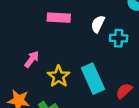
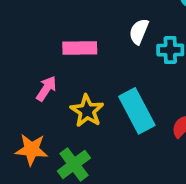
pink rectangle: (59, 18) -> (80, 48), moved

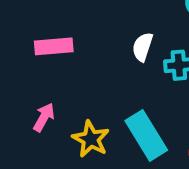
pink rectangle: (80, 48) -> (54, 46), moved

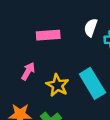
pink rectangle: (54, 46) -> (48, 35), moved

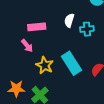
pink arrow: (28, 71) -> (27, 46), moved, turned 112

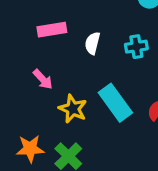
white semicircle: (69, 20) -> (92, 43), moved
pink rectangle: (37, 27) -> (52, 30), moved

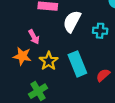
white semicircle: (92, 43) -> (72, 21), size x1.5
orange star: (30, 149) -> (22, 56), moved

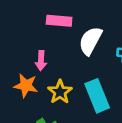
pink arrow: (34, 37) -> (41, 61), turned 32

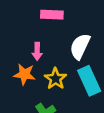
white semicircle: (90, 41) -> (80, 46), moved

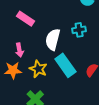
pink rectangle: (52, 15) -> (25, 19), turned 42

